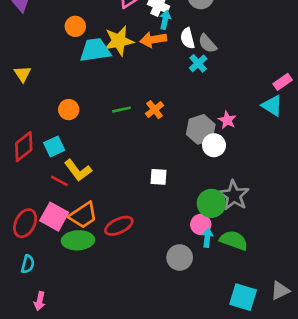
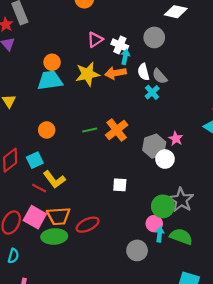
cyan trapezoid: (95, 50) -> (50, 81), moved
orange cross: (155, 110) -> (117, 130), size x1.5
orange trapezoid: (83, 215) -> (59, 216), turned 30

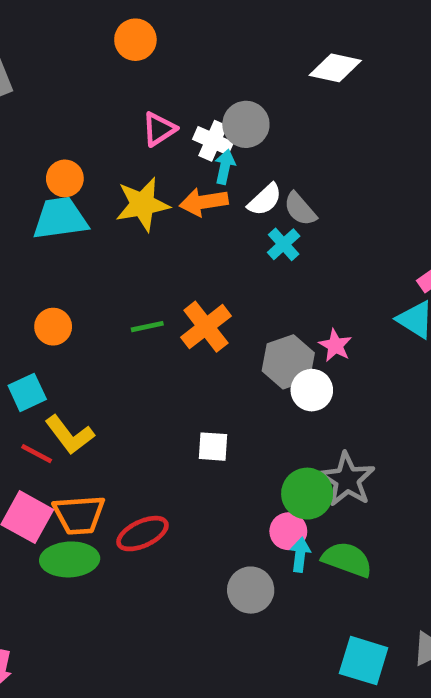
gray circle: (154, 37) -> (246, 124), moved
white semicircle: (143, 72) -> (265, 200), turned -119

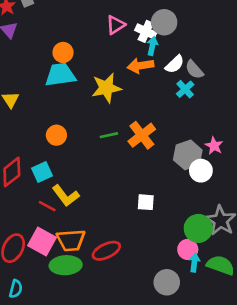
yellow star: (142, 204) -> (106, 88), moved

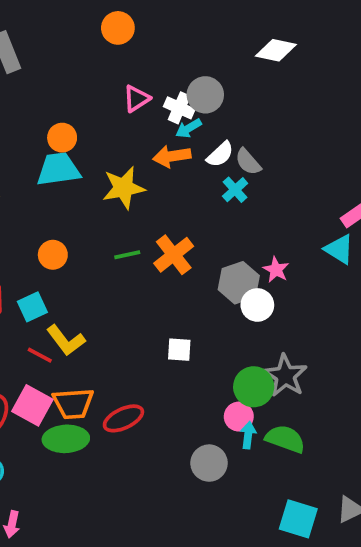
cyan arrow: (152, 46) -> (189, 128), turned -132

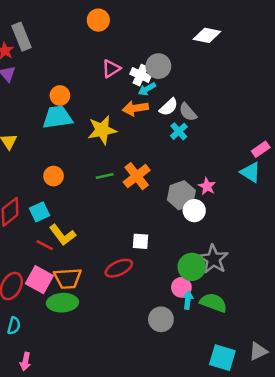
red ellipse: (123, 418) -> (119, 268), moved

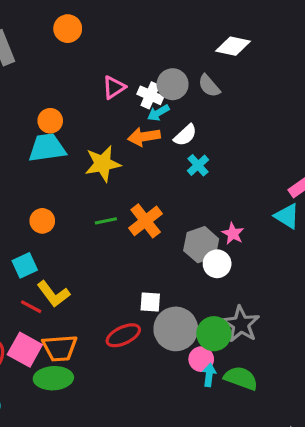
orange circle: (98, 20) -> (68, 29), moved
gray semicircle: (188, 112) -> (209, 86), moved
gray circle: (161, 319) -> (176, 329), moved, size x1.4

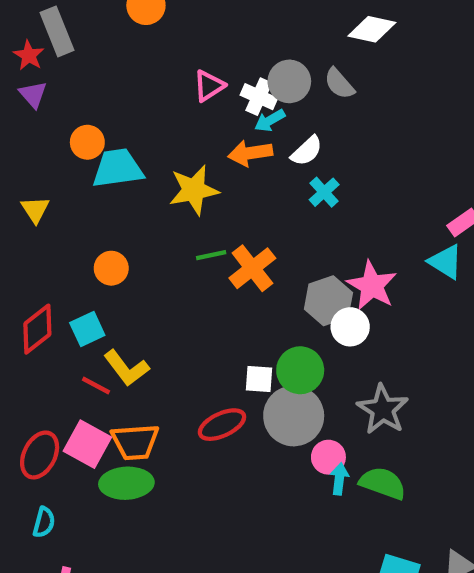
orange circle: (50, 121) -> (87, 142), moved
green line: (106, 221) -> (211, 255), moved
pink star: (233, 234) -> (372, 286), size x1.6
green circle: (214, 334) -> (300, 370), moved

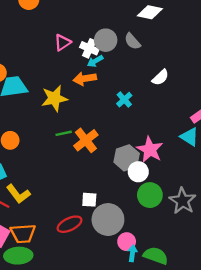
white semicircle: (307, 151) -> (160, 77), moved
green circle: (300, 370) -> (150, 195), moved
gray star: (383, 409) -> (182, 201), moved

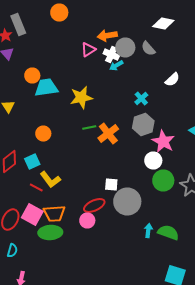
orange arrow: (85, 79) -> (107, 36), moved
gray hexagon: (127, 158) -> (143, 124), moved
pink circle: (127, 242) -> (87, 220), moved

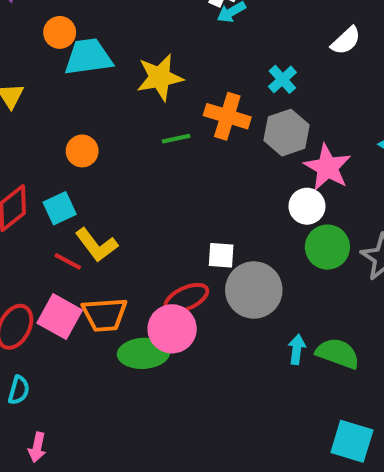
orange cross: (108, 134) -> (227, 116), moved, turned -35
pink circle: (87, 220) -> (172, 329), size x1.5
green ellipse: (50, 232) -> (143, 353), moved

